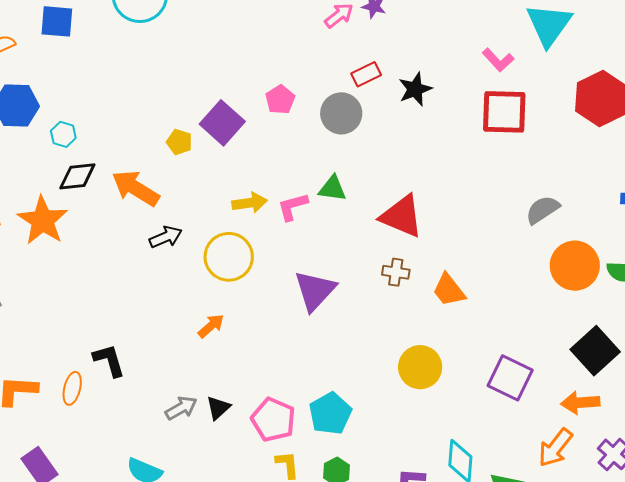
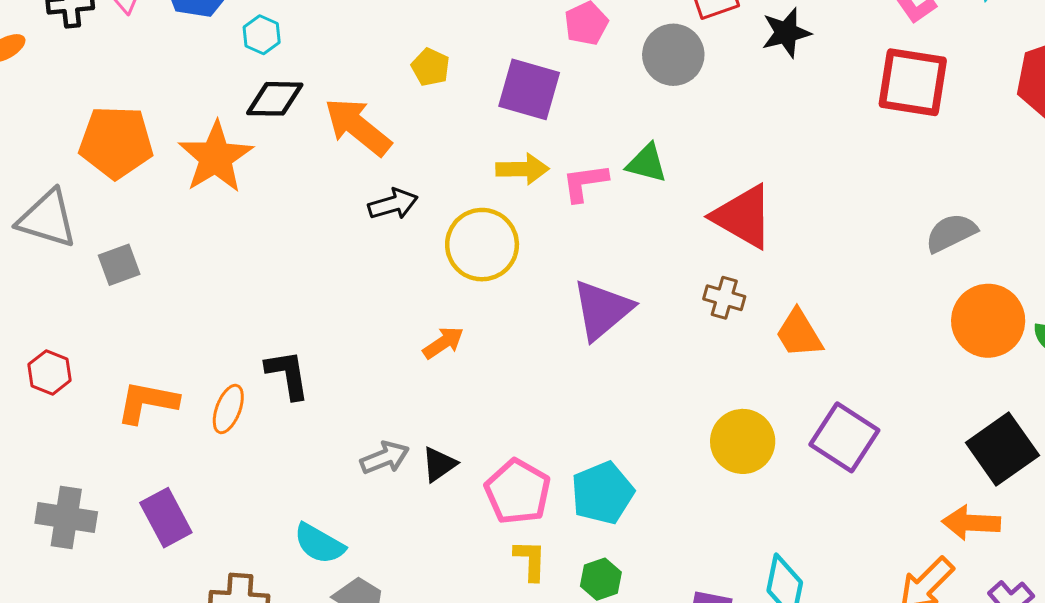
purple square: (222, 123) -> (529, 89), moved, turned -33
purple square: (510, 378) -> (844, 437), moved

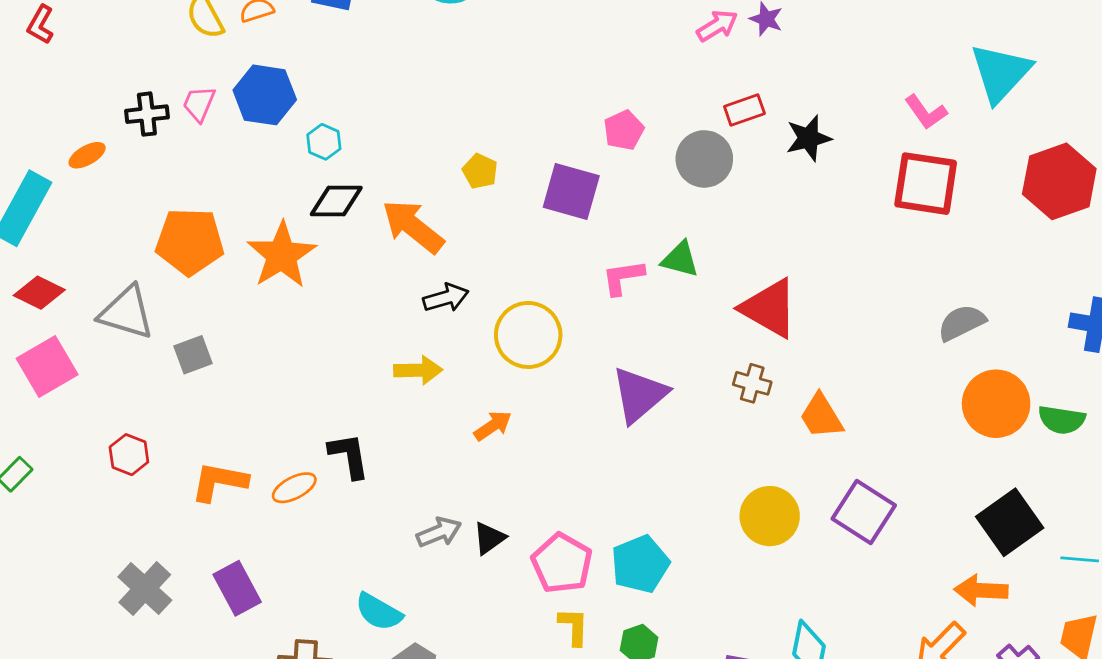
yellow arrow: (522, 169) -> (418, 370), moved
orange ellipse: (228, 409) -> (294, 488), turned 42
gray cross: (66, 517) -> (145, 588), turned 34

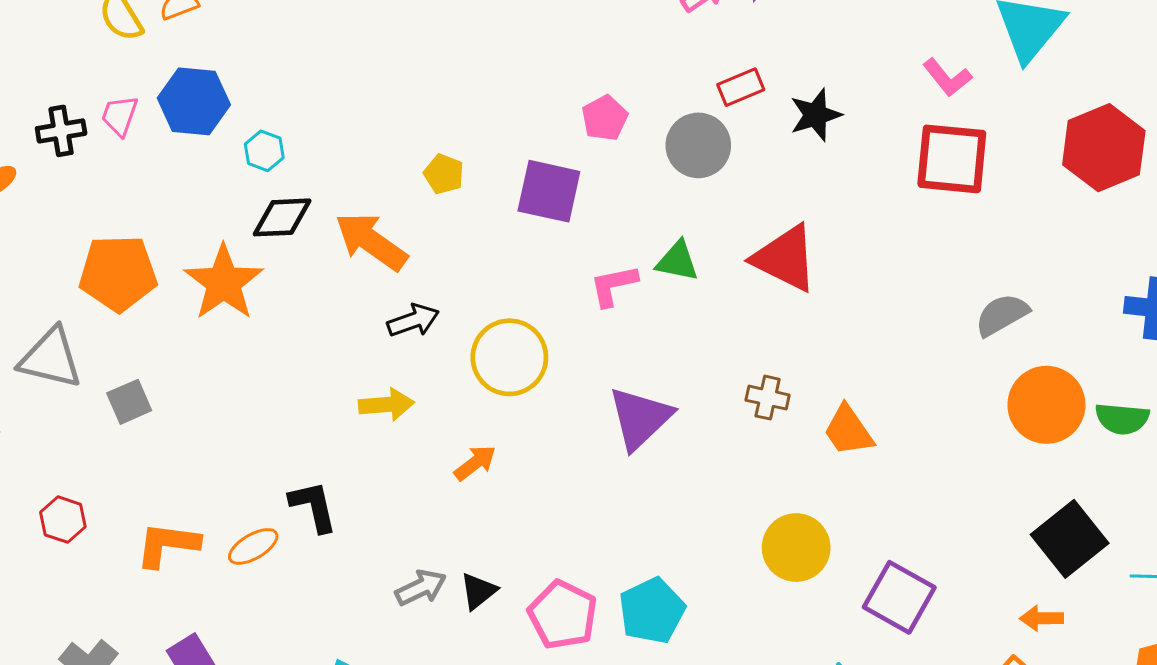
red triangle: (769, 308) -> (785, 258), moved
purple square: (864, 512) -> (899, 597), moved
orange arrow: (981, 590) -> (1042, 618), size x0.7

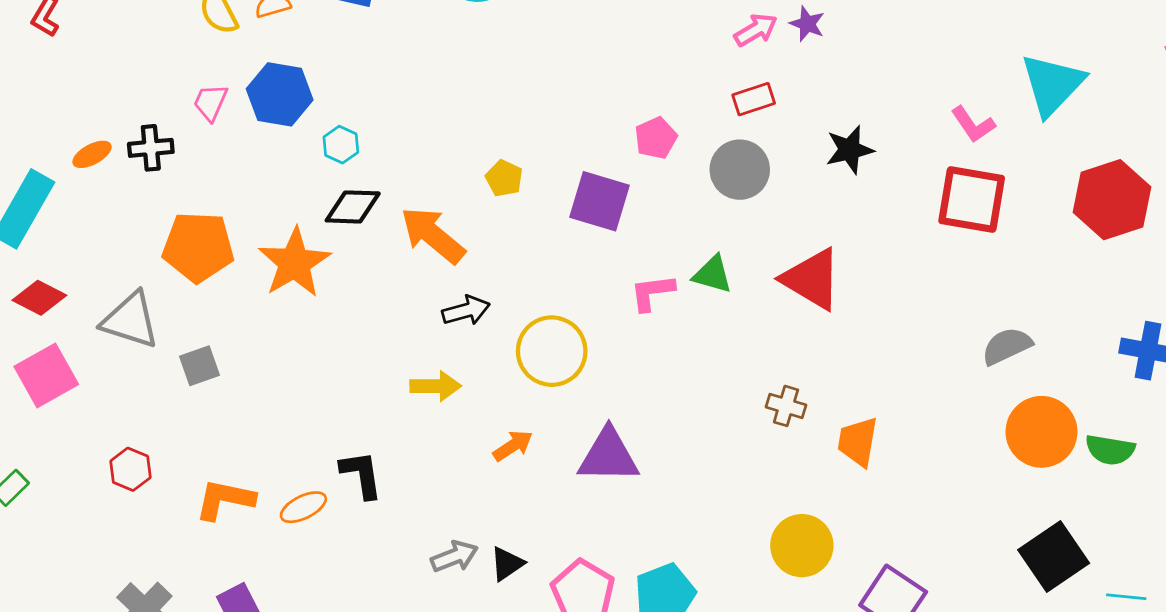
red rectangle: (741, 87) -> (754, 99), moved
black cross: (61, 131) -> (151, 148), moved
purple triangle: (640, 418) -> (608, 456), moved, turned 40
orange trapezoid: (848, 430) -> (858, 442), turned 40

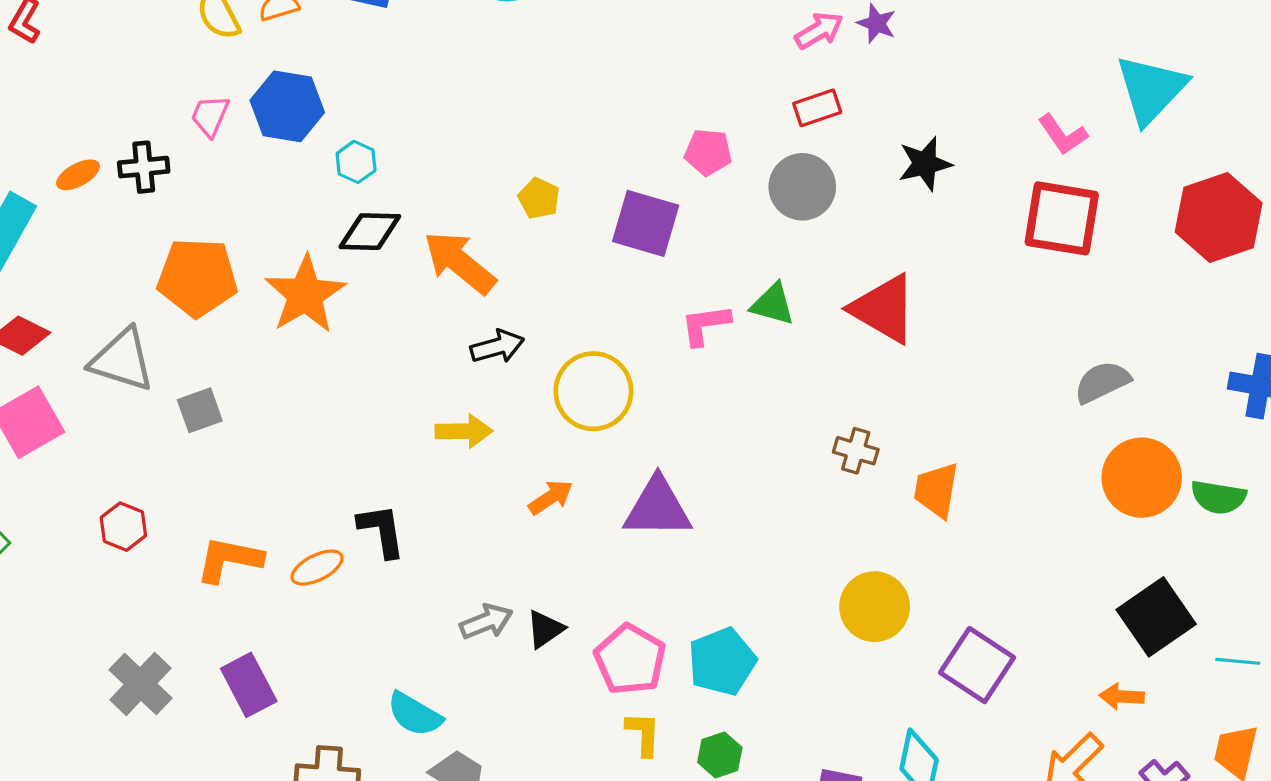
pink pentagon: (656, 138) -> (708, 152), turned 30

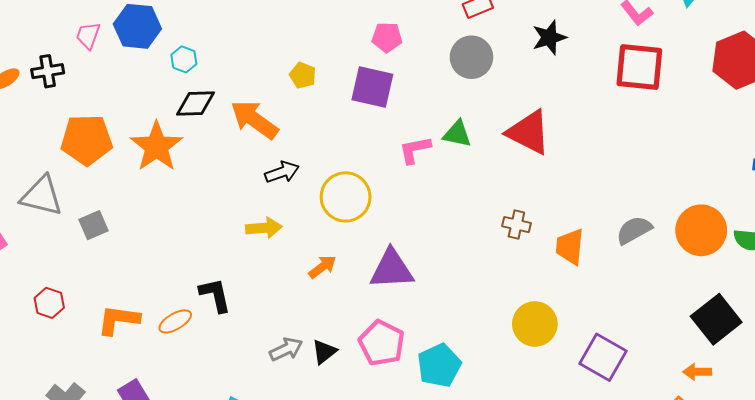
pink pentagon: (708, 152) -> (387, 37), moved
gray semicircle: (1102, 382) -> (634, 230), moved
pink pentagon: (630, 659) -> (382, 343), moved

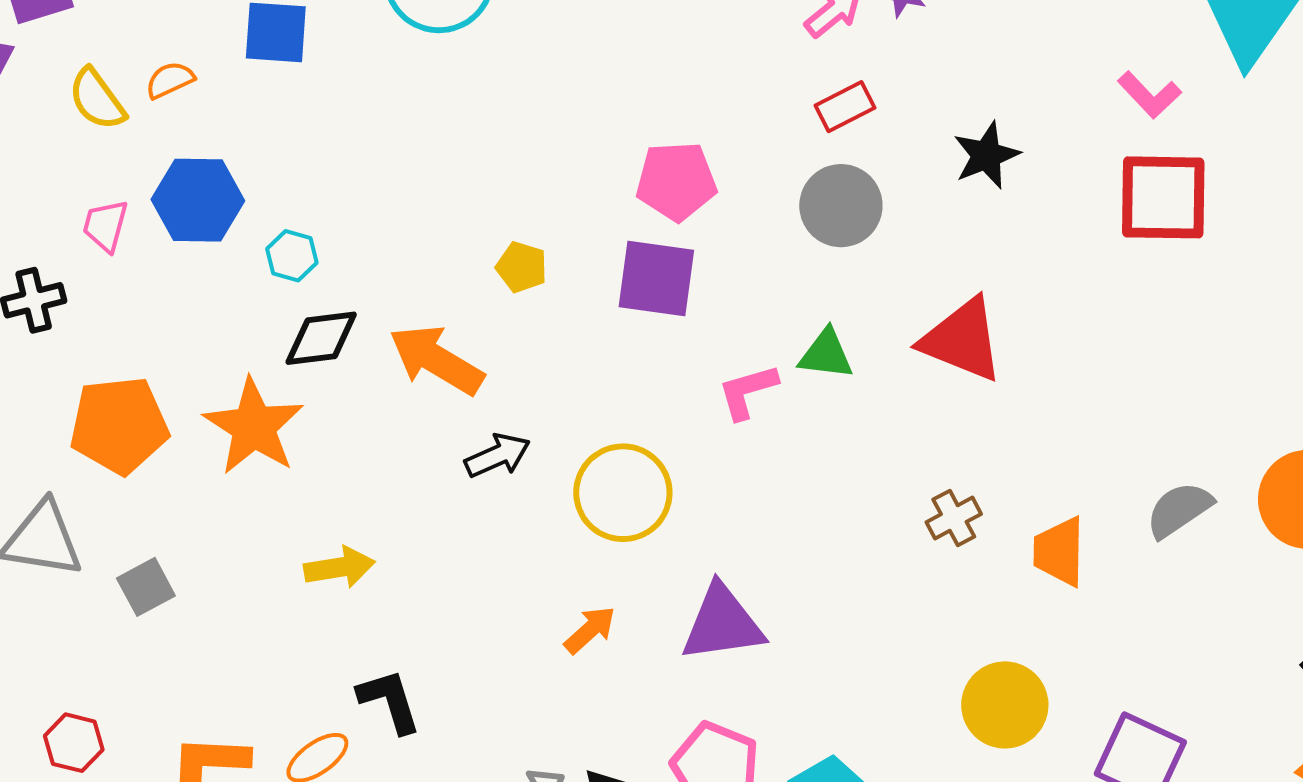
pink pentagon: (387, 37) -> (676, 181), size x1.4
brown cross: (516, 225) -> (954, 518), turned -36
yellow arrow: (264, 228) -> (339, 567), moved

